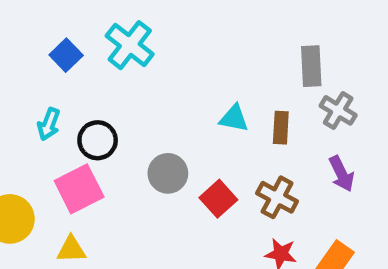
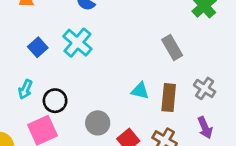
gray rectangle: (311, 66) -> (172, 48), moved, turned -30
brown rectangle: (281, 128) -> (169, 98), size x1.4

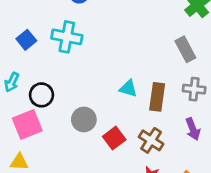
cyan cross: (77, 43) -> (67, 37), turned -32
gray rectangle: (172, 48) -> (185, 49), moved
gray cross: (205, 88) -> (194, 89), turned -30

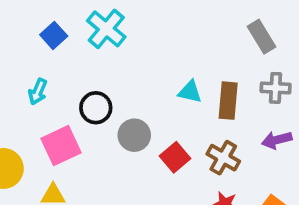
cyan cross: (67, 37) -> (106, 29), turned 32
black circle: (41, 95) -> (96, 108), moved
purple arrow: (193, 129) -> (277, 140), turned 100

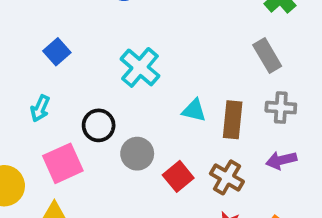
cyan cross: (106, 29) -> (140, 67), moved

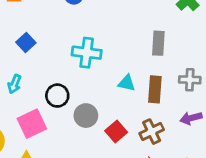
gray rectangle: (267, 55) -> (158, 43), moved, turned 35
cyan cross: (140, 67) -> (87, 53), turned -32
brown cross: (227, 177) -> (152, 132), turned 35

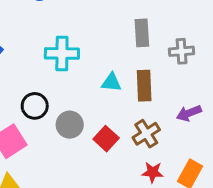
gray cross: (190, 80) -> (182, 51), moved

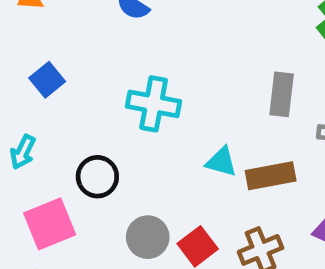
brown rectangle: (144, 86) -> (271, 176), turned 72
gray circle: (70, 125) -> (148, 237), moved

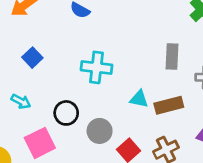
cyan arrow: (23, 152) -> (21, 101), turned -84
gray circle: (148, 237) -> (100, 131), moved

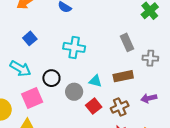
gray rectangle: (172, 57) -> (127, 42), turned -30
cyan triangle: (139, 99) -> (95, 81), moved
cyan arrow: (21, 101) -> (20, 69), size x1.5

